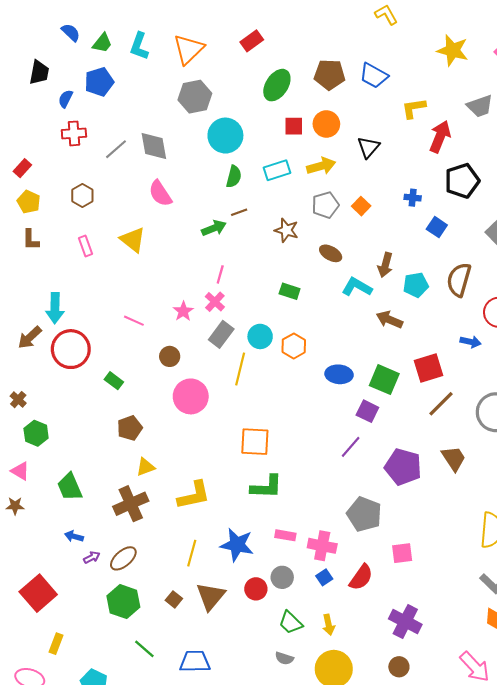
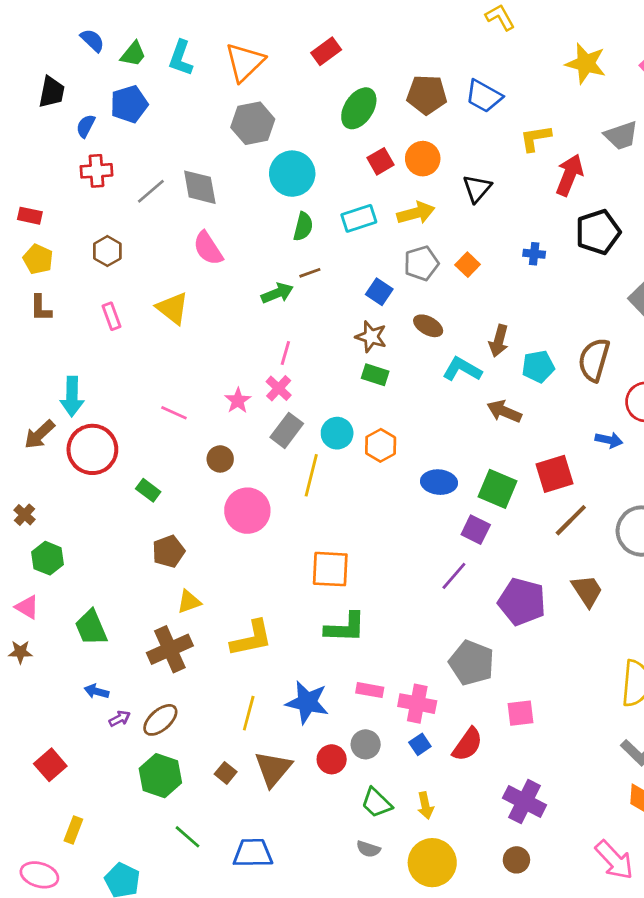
red square: (294, 126) -> (381, 161), turned -30
red rectangle: (22, 168) -> (30, 216), turned 60
blue square: (437, 227) -> (379, 292), moved
brown star: (286, 230) -> (371, 337), moved
red square: (38, 593) -> (50, 765), size x0.7

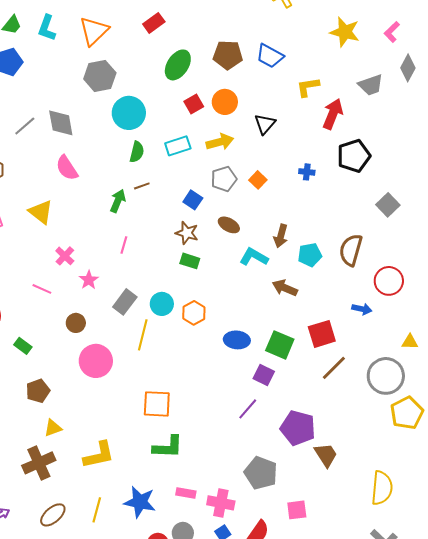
green arrow: (277, 293) -> (118, 201), turned -45
pink cross: (279, 388) -> (65, 256), moved
brown trapezoid: (587, 591) -> (326, 455), moved
brown ellipse: (160, 720) -> (53, 515), moved

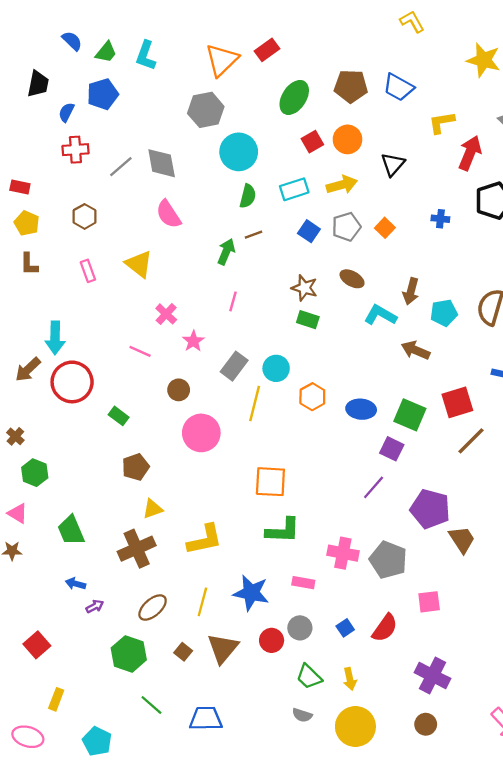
orange triangle: (94, 31) -> (222, 60), moved
blue square: (193, 200) -> (309, 231), moved
orange hexagon: (194, 313) -> (312, 397), moved
pink cross: (221, 503) -> (343, 553), moved

